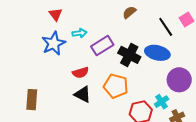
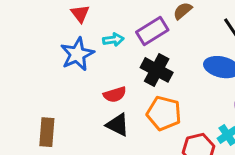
purple rectangle: (102, 46) -> (152, 31), moved
black cross: (129, 55) -> (157, 70), moved

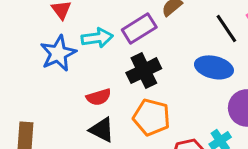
cyan arrow: (113, 40) -> (97, 38), size x1.4
black cross: (157, 70) -> (144, 71), turned 36

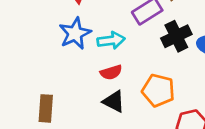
cyan arrow: (97, 38) -> (111, 40), moved
black cross: (144, 71) -> (176, 36), moved

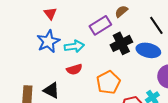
orange pentagon: (158, 90) -> (108, 82), turned 30
black triangle: (114, 101) -> (51, 90), moved

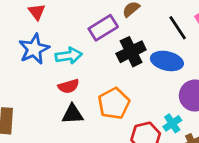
black triangle: (51, 90) -> (73, 114), moved, turned -30

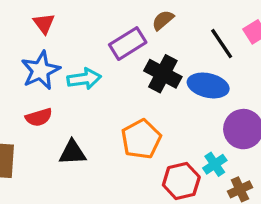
black cross: (131, 52) -> (163, 74), turned -36
red semicircle: (69, 86) -> (39, 117), moved
black triangle: (73, 114) -> (72, 153), moved

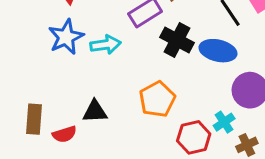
red semicircle: (39, 117) -> (64, 134), moved

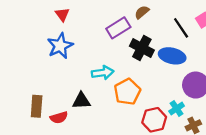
cyan arrow: (105, 45) -> (103, 73), moved

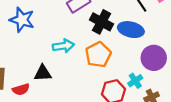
blue star: (60, 46) -> (22, 20), turned -30
orange pentagon: (127, 92) -> (98, 55), moved

